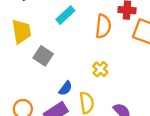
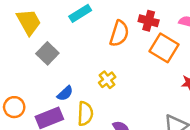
yellow trapezoid: (21, 31) -> (29, 22), turned -30

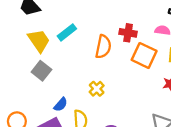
yellow trapezoid: (29, 22) -> (39, 41), moved

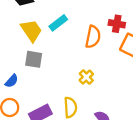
gray square: (41, 71) -> (34, 59), turned -30
blue semicircle: (61, 105) -> (12, 81), moved

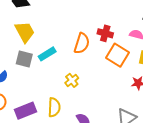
cyan rectangle: (58, 23) -> (47, 54), moved

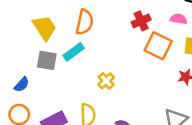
red cross: (105, 33) -> (141, 21), turned -35
orange semicircle: (82, 43) -> (84, 22), moved

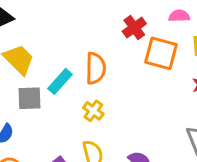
orange semicircle: (84, 22) -> (96, 68), moved
yellow cross: (106, 81) -> (93, 111), moved

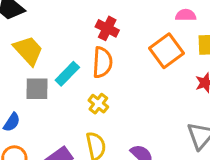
red cross: (134, 28) -> (107, 28), moved, turned -30
orange square: (161, 53) -> (167, 51), turned 36

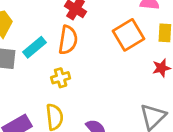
yellow cross: (98, 104) -> (61, 78), turned 30

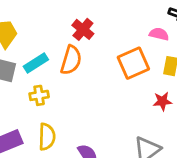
yellow cross: (61, 78) -> (39, 95), moved

